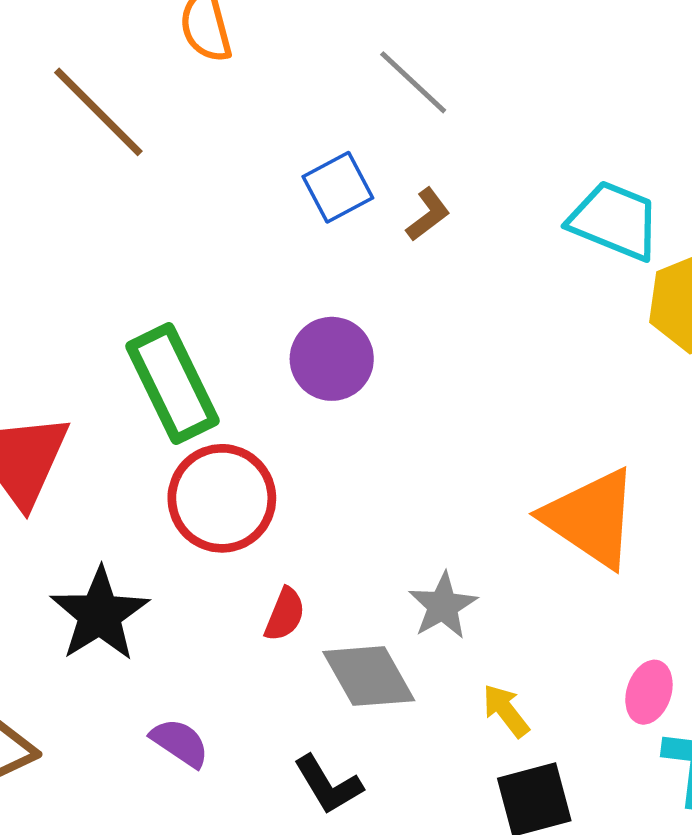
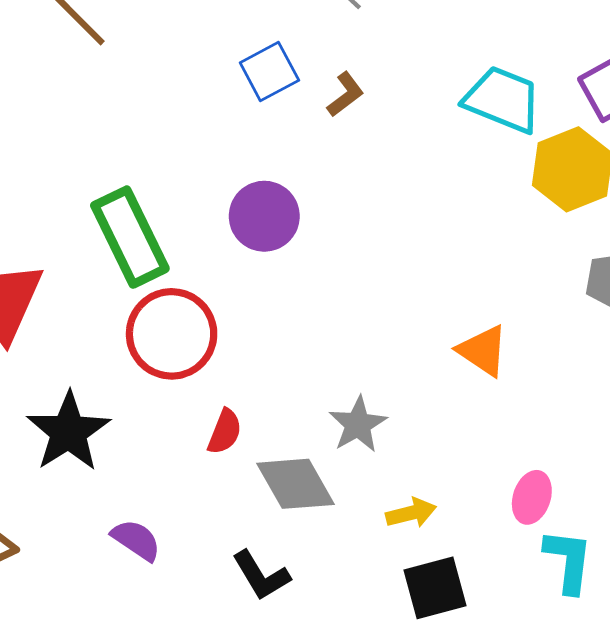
orange triangle: (591, 518) -> (483, 351), size x0.6
yellow arrow: (506, 711) -> (411, 513), turned 114

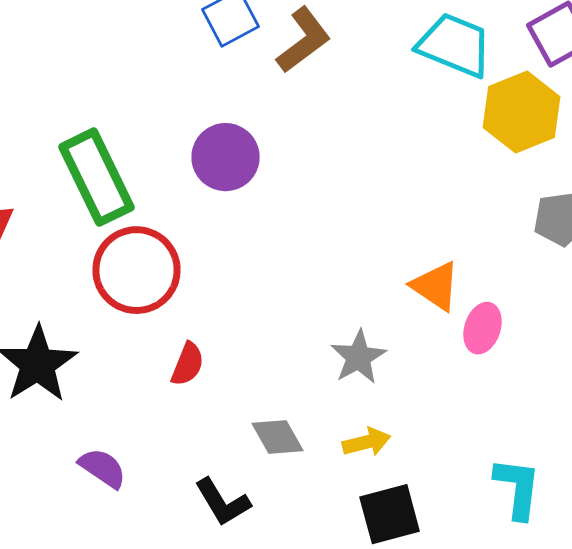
brown L-shape: (345, 94) -> (304, 40), size x1.5
gray star: (358, 424) -> (358, 357), moved
gray diamond: (295, 484) -> (278, 437), moved, size x0.7
pink ellipse: (532, 497) -> (482, 328), moved

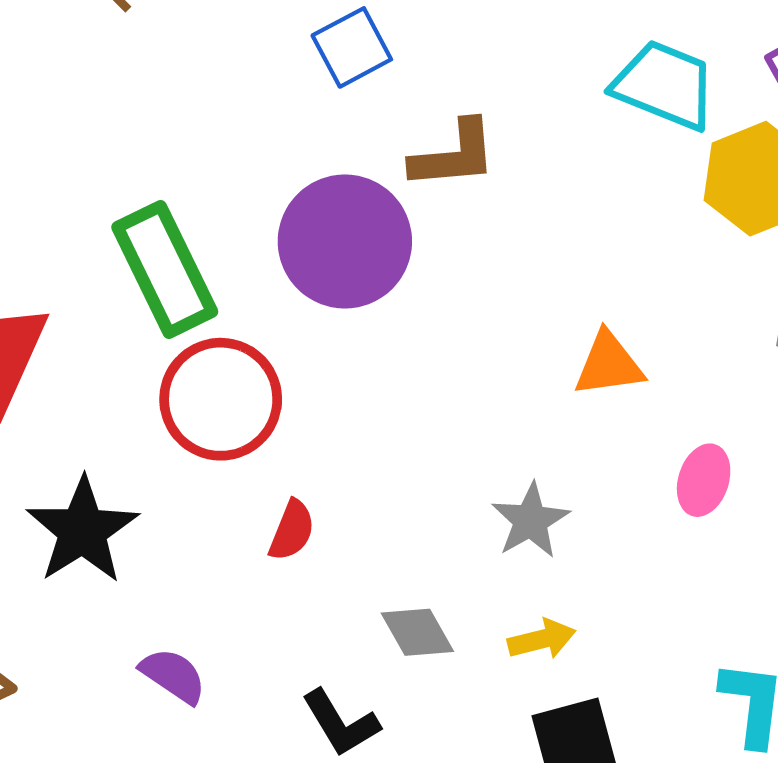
brown L-shape: (304, 40) -> (454, 155), moved, turned 32
purple circle: (226, 157) -> (345, 241), size x1.4
orange triangle: (436, 286) -> (609, 364), moved, turned -42

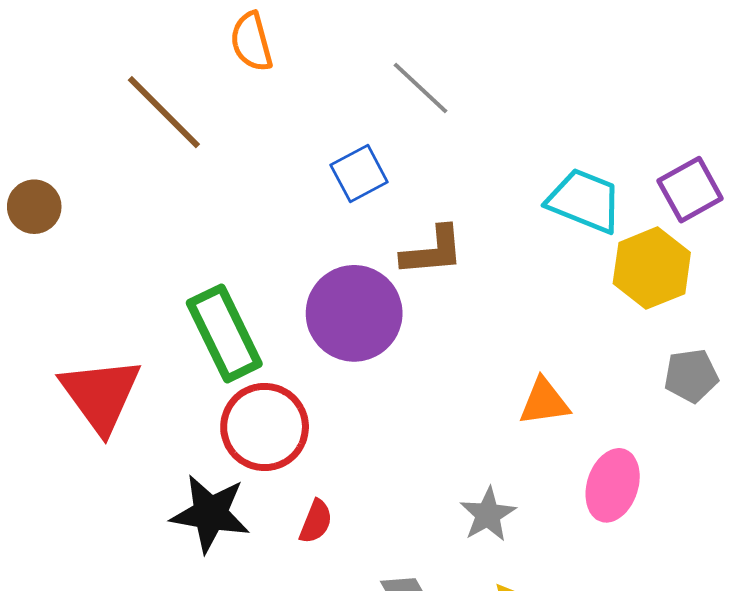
pink ellipse: (704, 480) -> (613, 485), size x1.4
black star: (82, 530) -> (210, 514), moved, turned -30

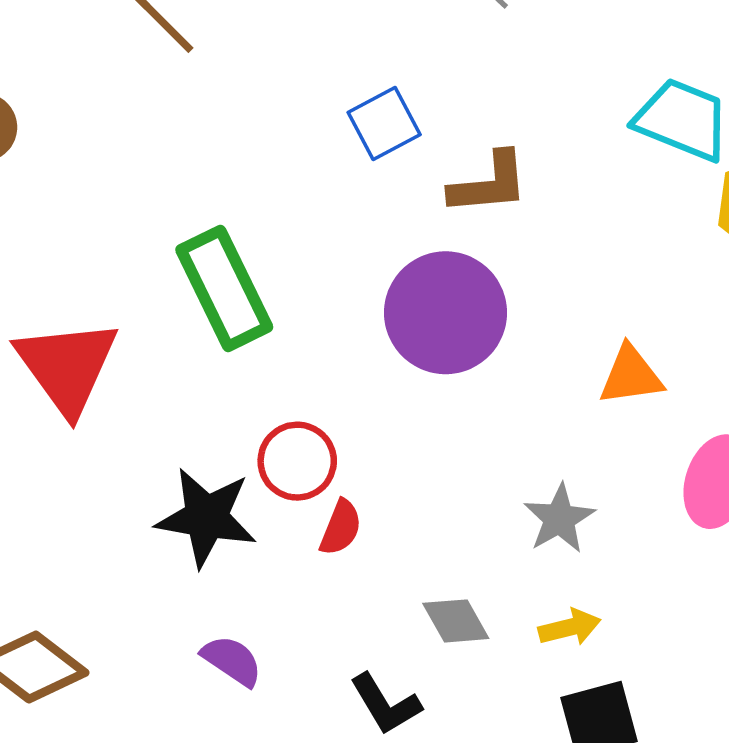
blue square: (359, 174) -> (384, 123), moved
purple circle: (354, 313) -> (446, 313), moved
red circle: (265, 427) -> (297, 461), moved, size x0.7

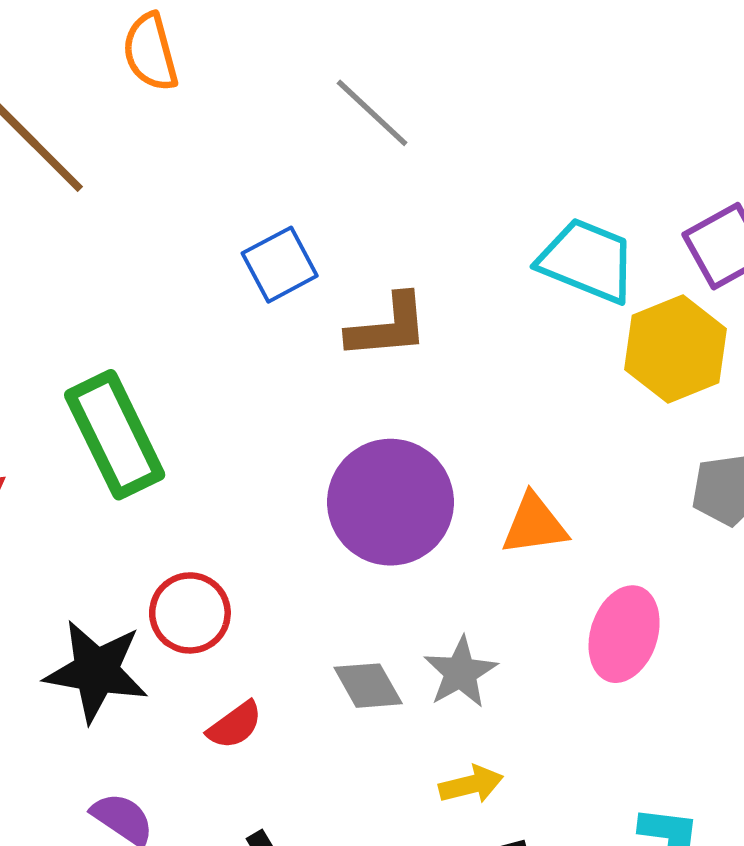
purple circle: (446, 313) -> (391, 502), moved
red semicircle: (341, 528) -> (235, 725), moved, turned 32
gray diamond: (456, 621) -> (368, 686), moved

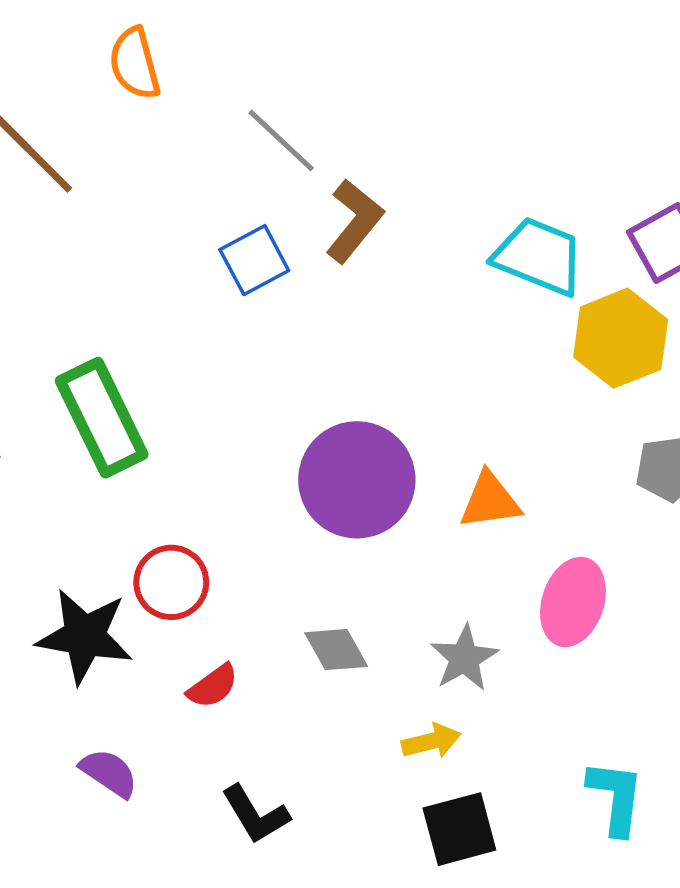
gray line: (372, 113) -> (281, 140), moved
brown L-shape: (388, 327) -> (354, 221), moved, turned -46
gray star: (460, 672) -> (464, 658), moved

